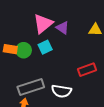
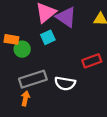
purple triangle: (62, 28) -> (66, 17), size x1.5
green circle: (24, 50) -> (22, 49), moved

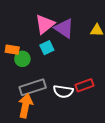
red rectangle: (92, 61) -> (85, 85), moved
orange arrow: (25, 98) -> (25, 106), size x1.6

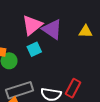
red rectangle: (85, 85) -> (73, 88), turned -42

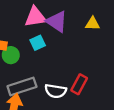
pink triangle: (32, 25) -> (35, 17), turned 30

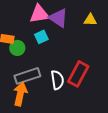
red rectangle: (79, 84) -> (78, 74), size x1.4
white semicircle: (56, 91) -> (57, 80), turned -108

